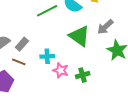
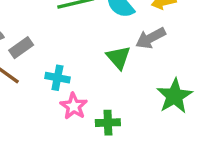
gray arrow: (105, 27) -> (151, 38), moved
green triangle: (79, 36) -> (118, 57), size x0.7

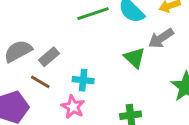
pink star: (74, 106) -> (73, 107), moved

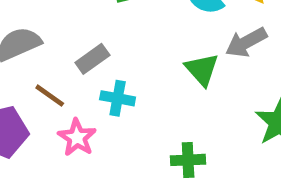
gray rectangle: (49, 57) -> (92, 59), moved
pink star: (73, 107) -> (77, 138), moved

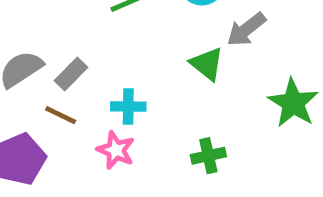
gray rectangle: (92, 59) -> (71, 74), moved
pink star: (77, 138) -> (116, 150), moved

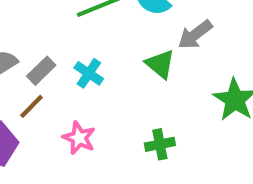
cyan cross: (128, 106) -> (89, 73), moved, turned 32
brown line: (61, 115) -> (31, 106), turned -72

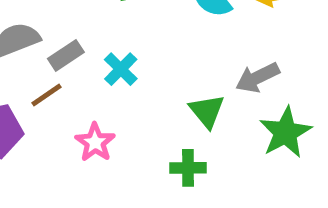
gray arrow: (195, 35) -> (257, 78), moved
green triangle: (160, 64) -> (207, 111), moved

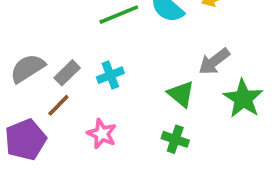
cyan cross: (121, 69) -> (110, 75), turned 35
green cross: (188, 168) -> (175, 139), turned 30

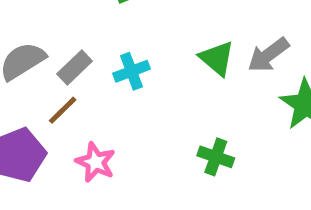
green triangle: (181, 94) -> (217, 58), moved
pink star: (102, 134) -> (95, 162), moved

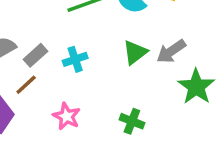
green triangle: (217, 58) -> (135, 52), turned 40
pink star: (95, 162) -> (67, 116), moved

